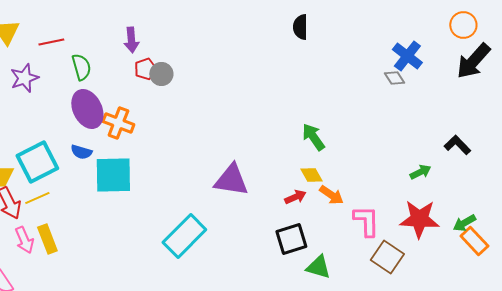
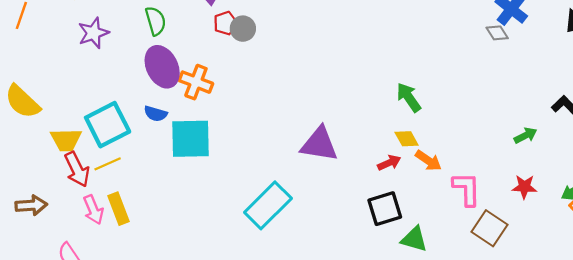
red star: (419, 219) -> (524, 187), size x0.6

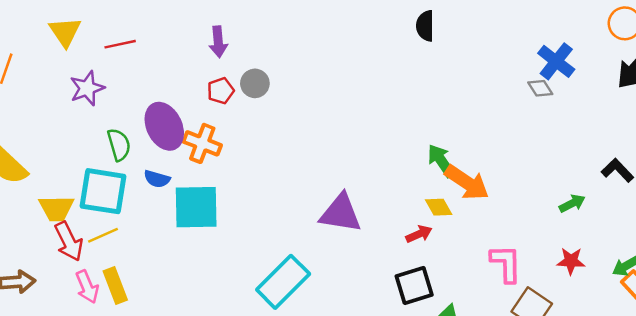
green semicircle: (156, 21) -> (119, 145), moved
red pentagon: (225, 23) -> (221, 91), moved
cyan square: (108, 125) -> (103, 191), turned 36
orange arrow: (428, 161) -> (467, 183), moved, size x1.5

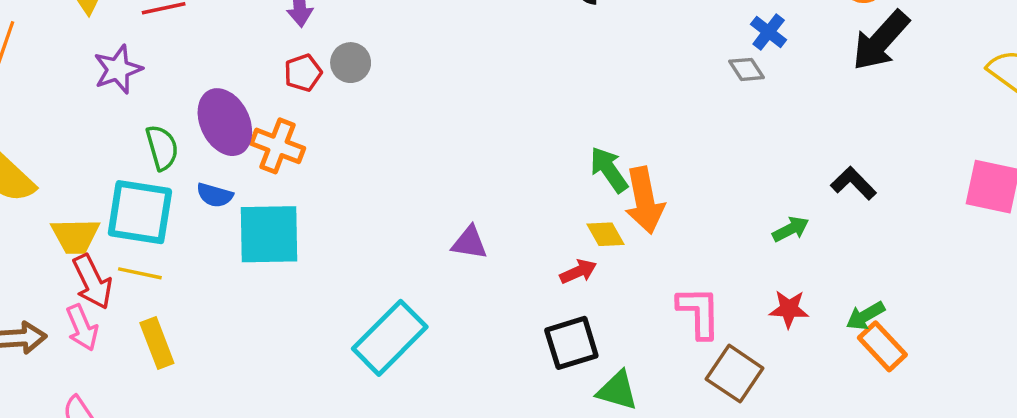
blue cross: (556, 61) -> (769, 32), size x0.7
orange arrow: (467, 183) -> (645, 200), turned 45
purple triangle: (341, 213) -> (470, 243), size x0.6
yellow line: (103, 235) -> (140, 273), turned 36
pink arrow: (87, 287) -> (82, 328), moved

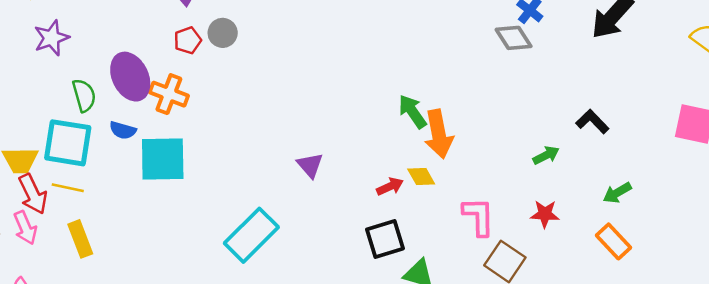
gray diamond: (746, 69) -> (514, 38), size x1.4
yellow diamond: (605, 234) -> (421, 177), moved
purple triangle: (470, 243) -> (310, 165), turned 40
green arrow: (865, 316) -> (617, 193), moved

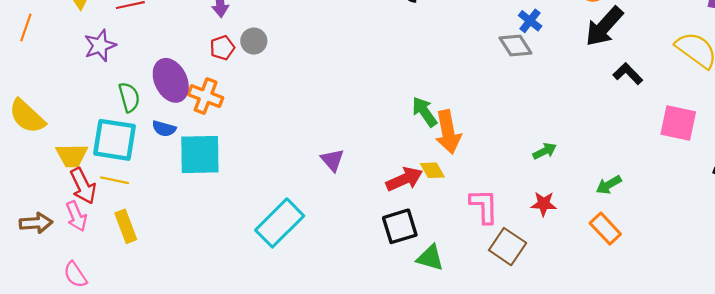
black L-shape: (592, 122) -> (628, 74), moved
red arrow: (390, 186) -> (404, 179), size x1.5

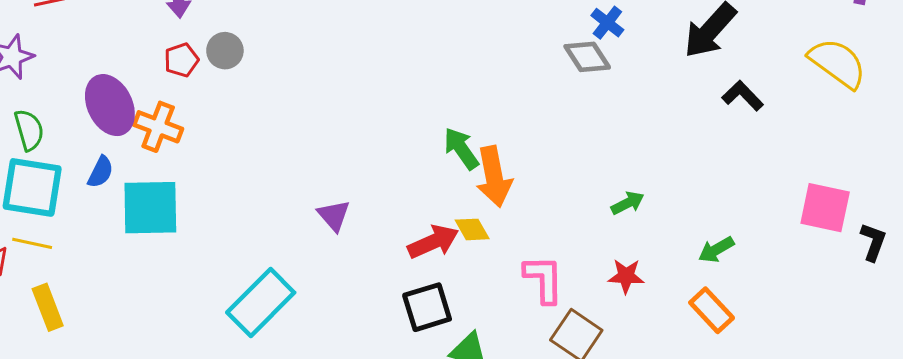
green semicircle: (129, 97) -> (29, 130), moved
pink square: (678, 123) -> (825, 208), moved
blue semicircle: (164, 129) -> (101, 172), turned -80

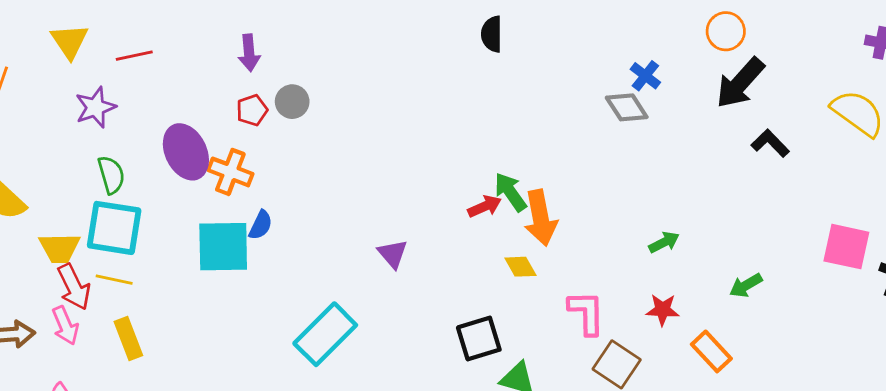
blue semicircle: (101, 172) -> (261, 225), moved
red arrow: (433, 242) -> (485, 206), moved, size x0.7
orange rectangle: (712, 310) -> (711, 351), moved

